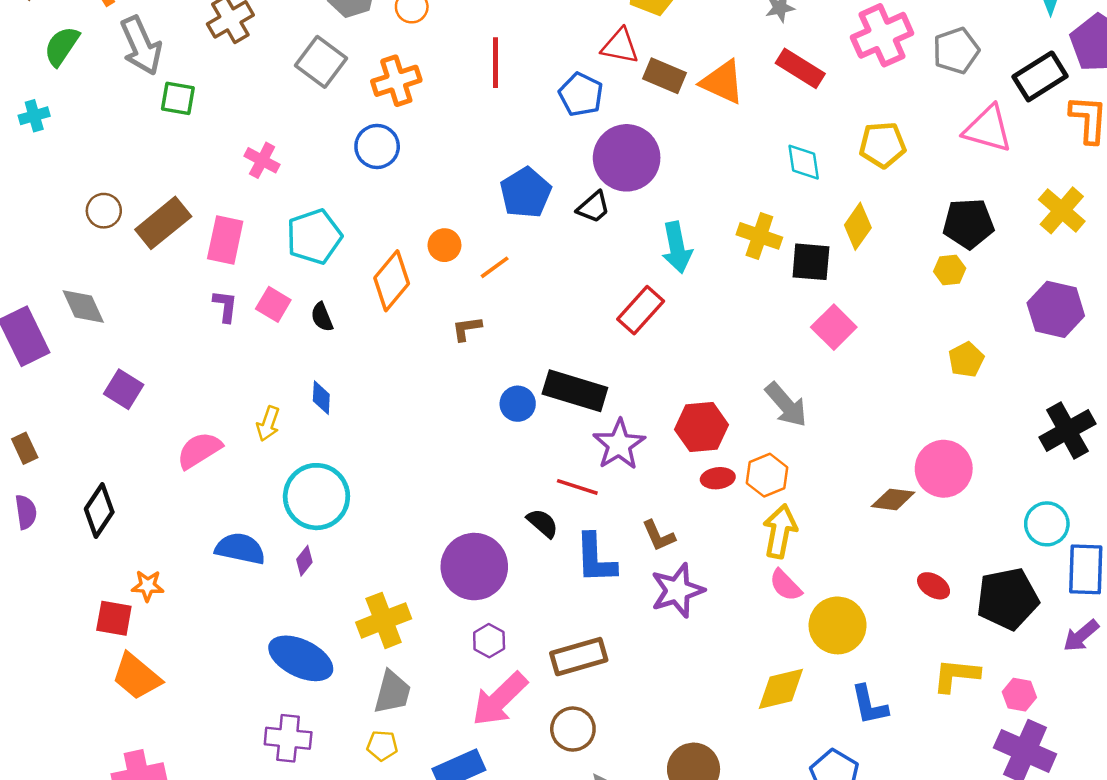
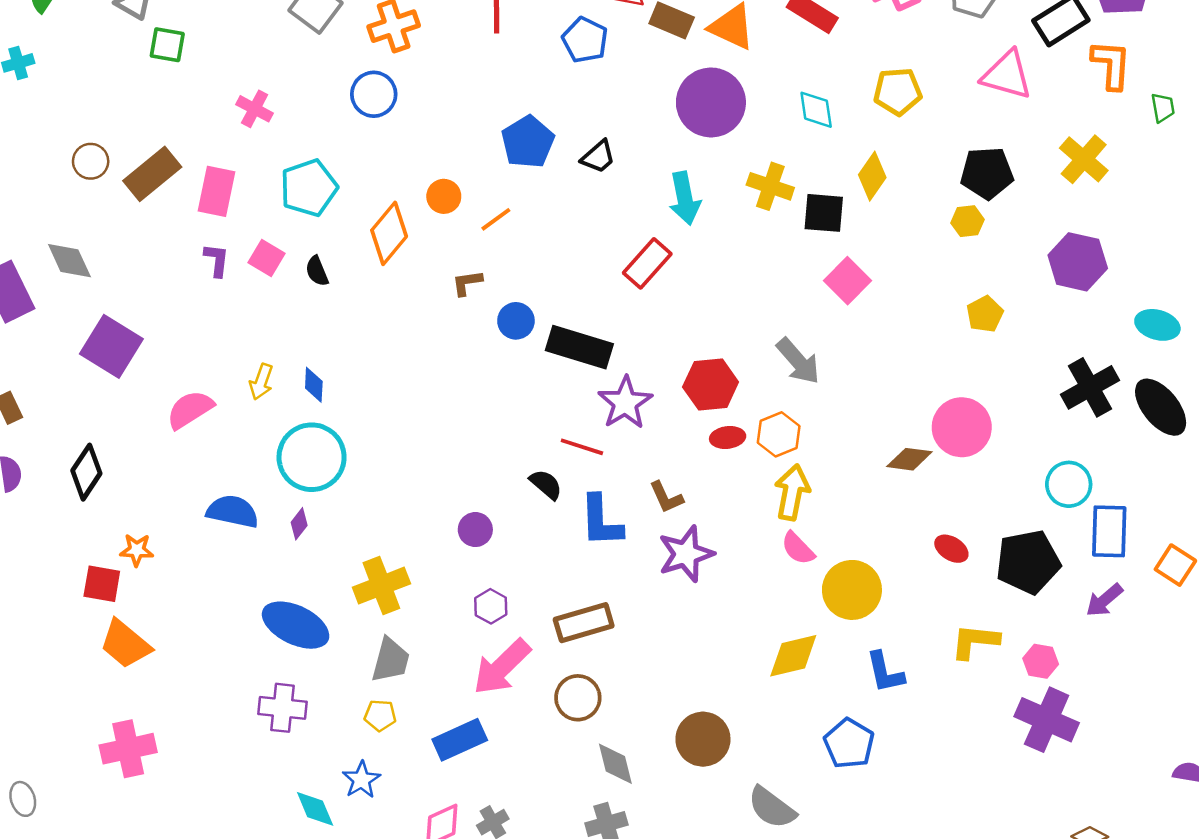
purple circle: (627, 158) -> (711, 102), moved
purple square: (124, 389) -> (111, 346), size x1.5
blue diamond: (321, 398) -> (314, 385), moved
blue circle: (518, 404) -> (516, 321), moved
purple circle: (474, 567) -> (475, 530), size x0.5

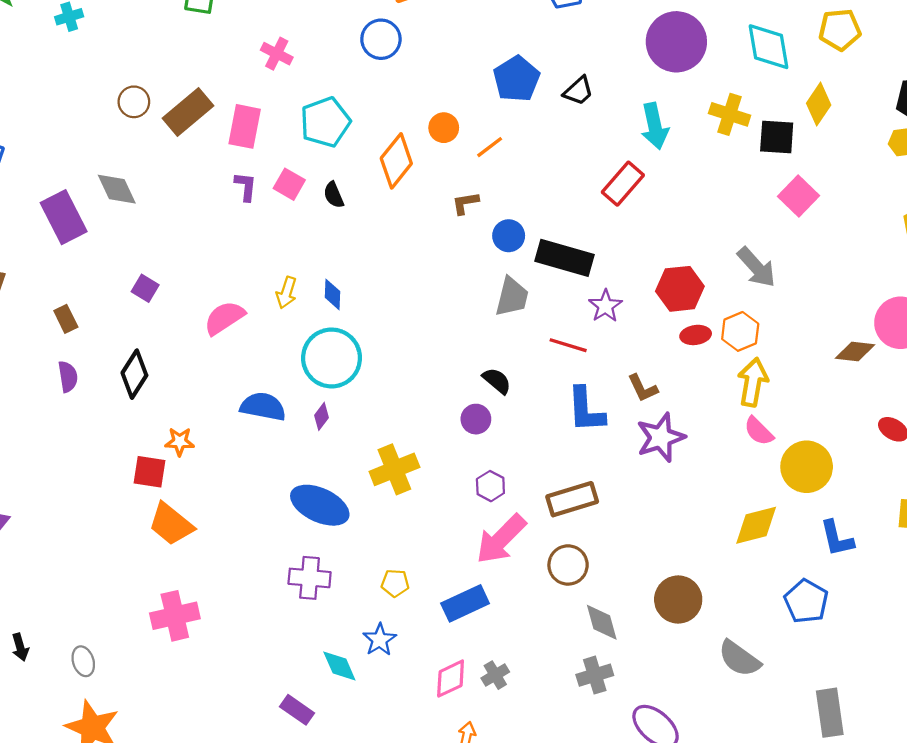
cyan diamond: (816, 110) -> (769, 47), size x1.4
purple square: (111, 346) -> (145, 288), moved, size x0.5
purple star: (625, 403) -> (605, 306), size x0.7
black semicircle: (546, 484) -> (497, 381), moved
gray trapezoid: (390, 660) -> (512, 297), moved

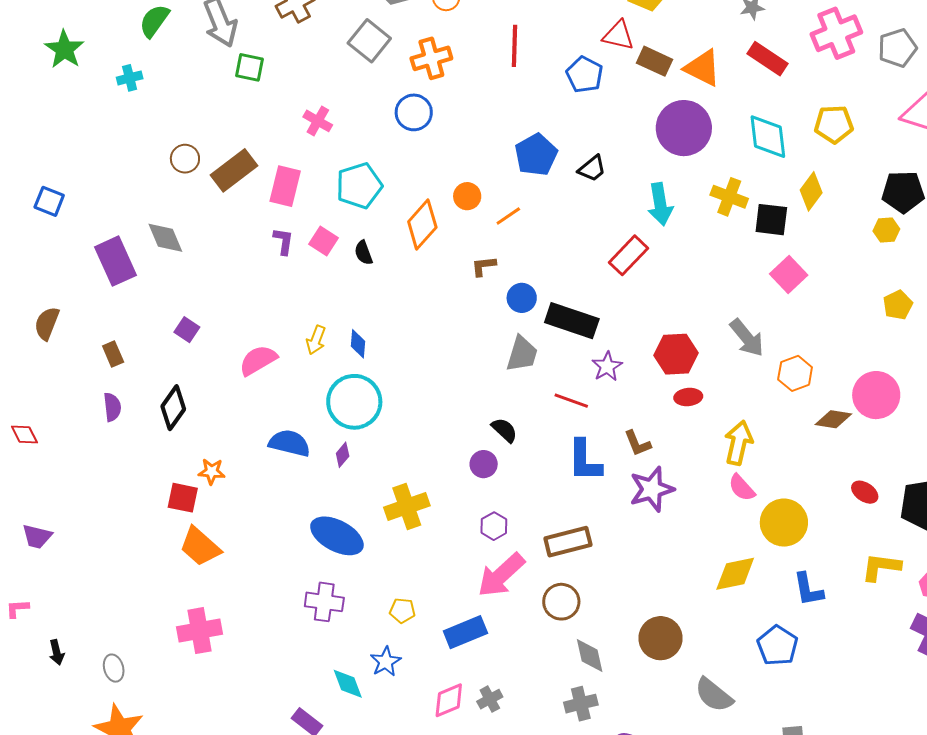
orange hexagon: (740, 331) -> (795, 373), moved

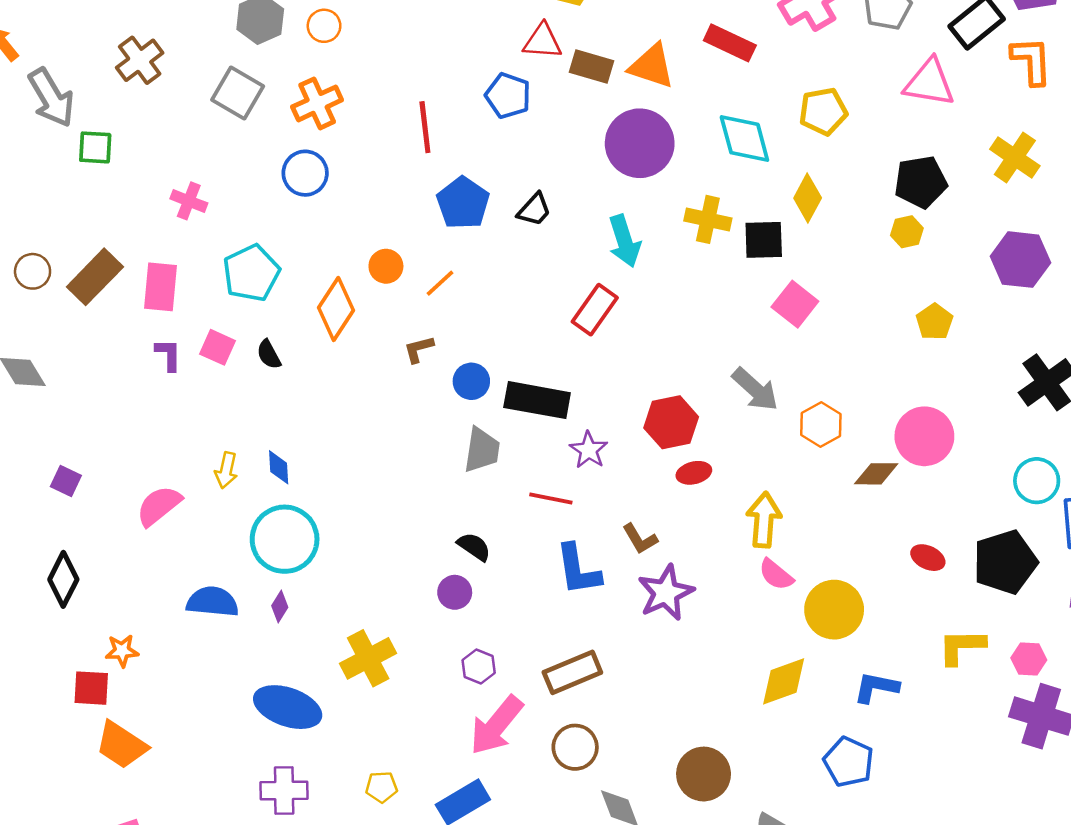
red line: (514, 46) -> (425, 127), moved
blue L-shape: (808, 589) -> (876, 687), turned 120

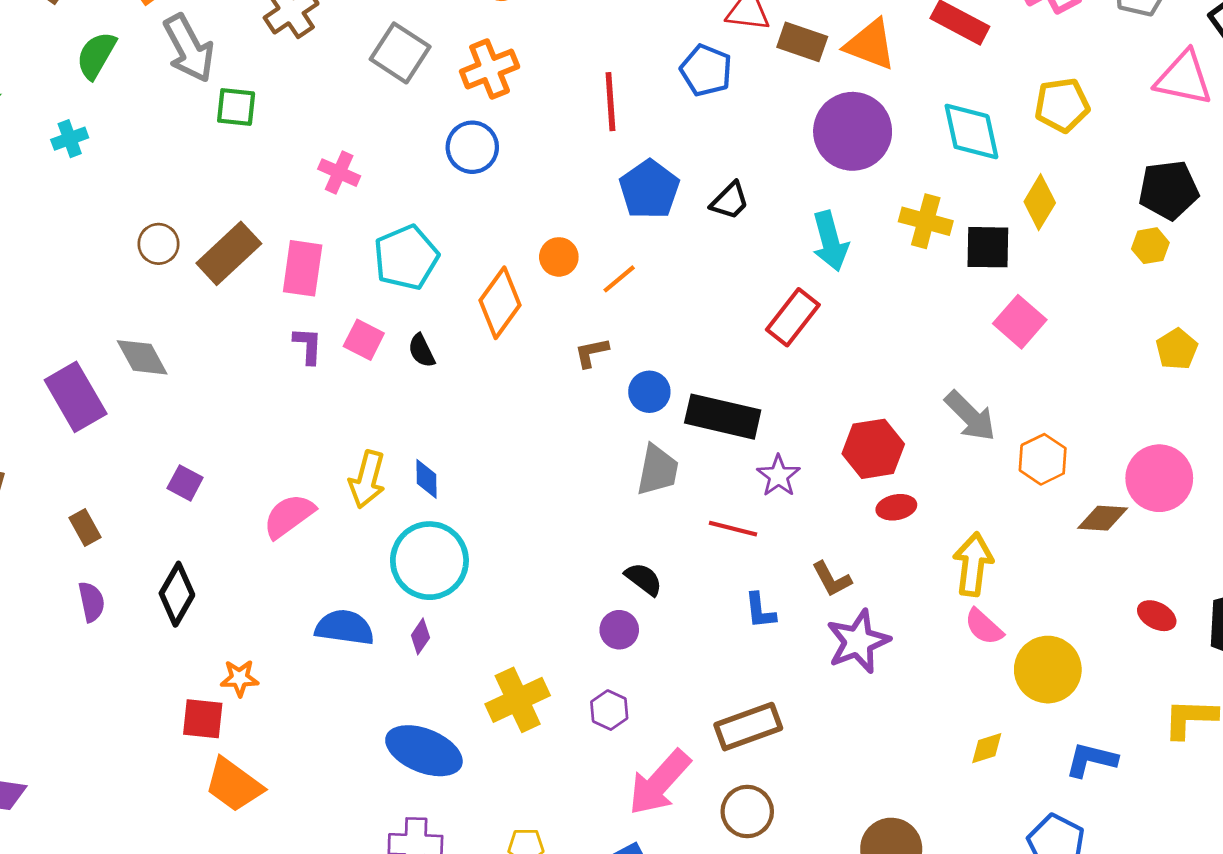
yellow arrow: (226, 470) -> (367, 479), size x1.4
blue L-shape: (578, 570) -> (760, 611), size x0.6
purple hexagon: (479, 667) -> (609, 710), moved
yellow diamond: (784, 681) -> (987, 748), size x0.6

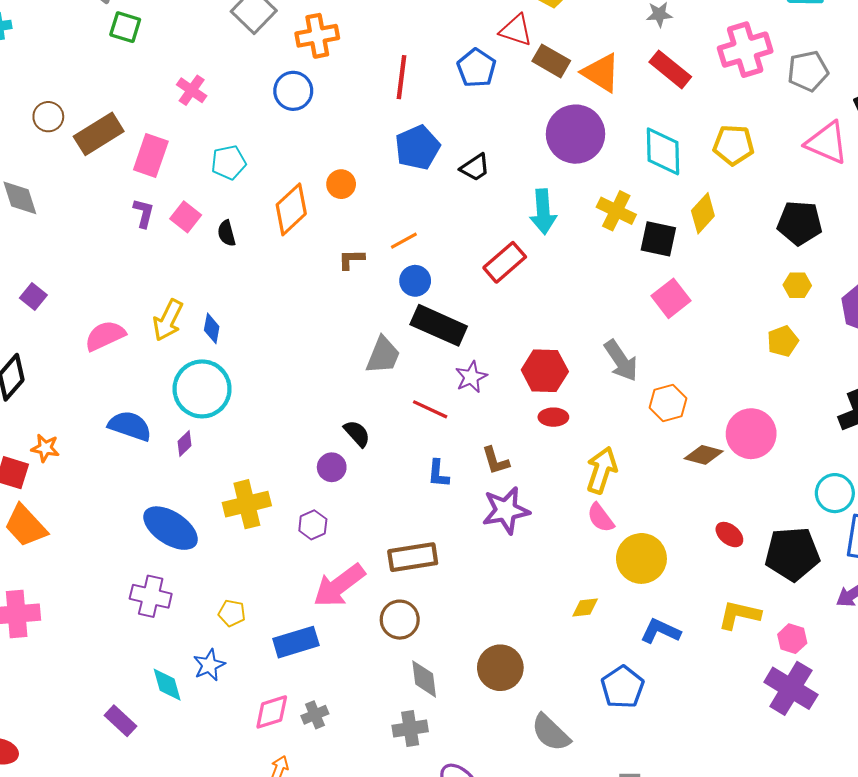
yellow hexagon: (1150, 246) -> (797, 285), moved
cyan pentagon: (406, 257) -> (229, 162), size x0.7
orange line: (619, 279) -> (404, 241), moved
blue circle: (649, 392) -> (415, 281), moved

